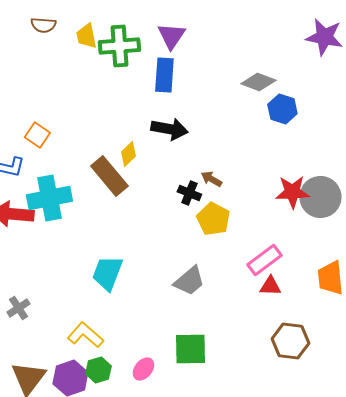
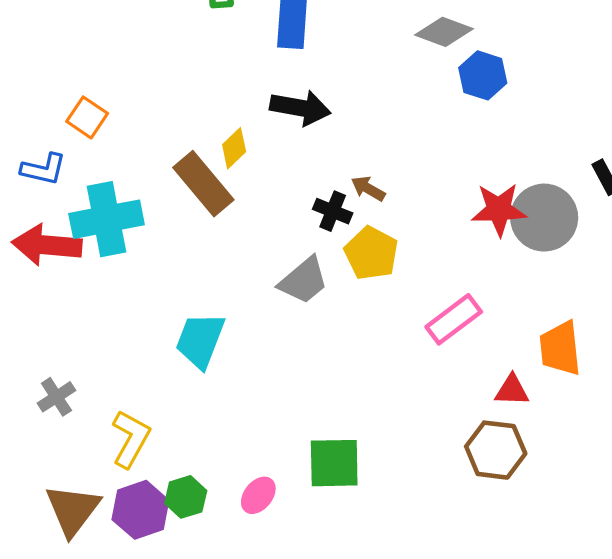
gray trapezoid: (189, 281) -> (304, 281), moved
red triangle: (270, 286) -> (512, 390), moved
yellow L-shape: (85, 335) -> (131, 439), moved, turned 78

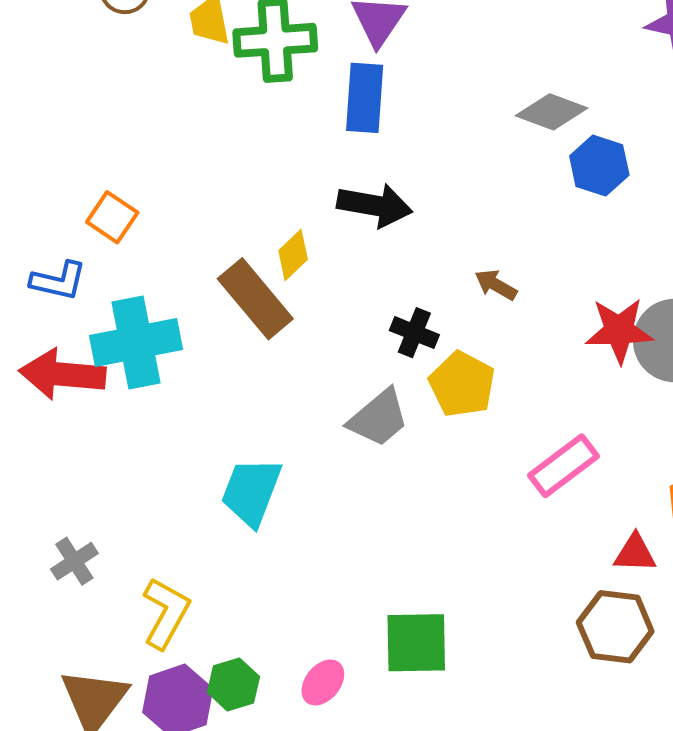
brown arrow: (368, 189) -> (496, 285), moved

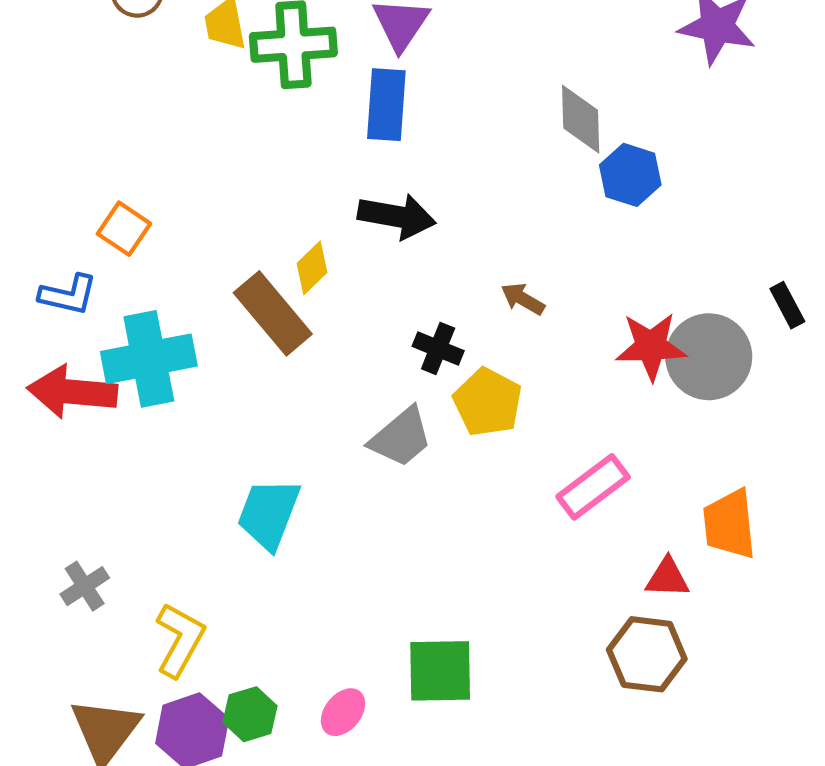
gray diamond: (552, 112) -> (581, 119), turned 68

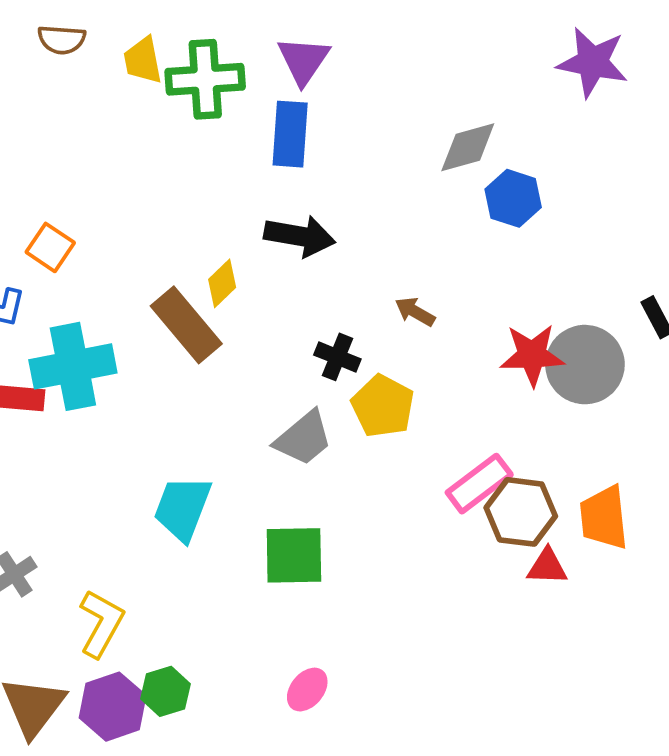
gray diamond: (581, 119) -> (468, 147), turned 76
brown hexagon: (647, 654) -> (521, 512), moved
green square: (440, 671) -> (294, 555), moved
pink ellipse: (343, 712) -> (307, 690), moved

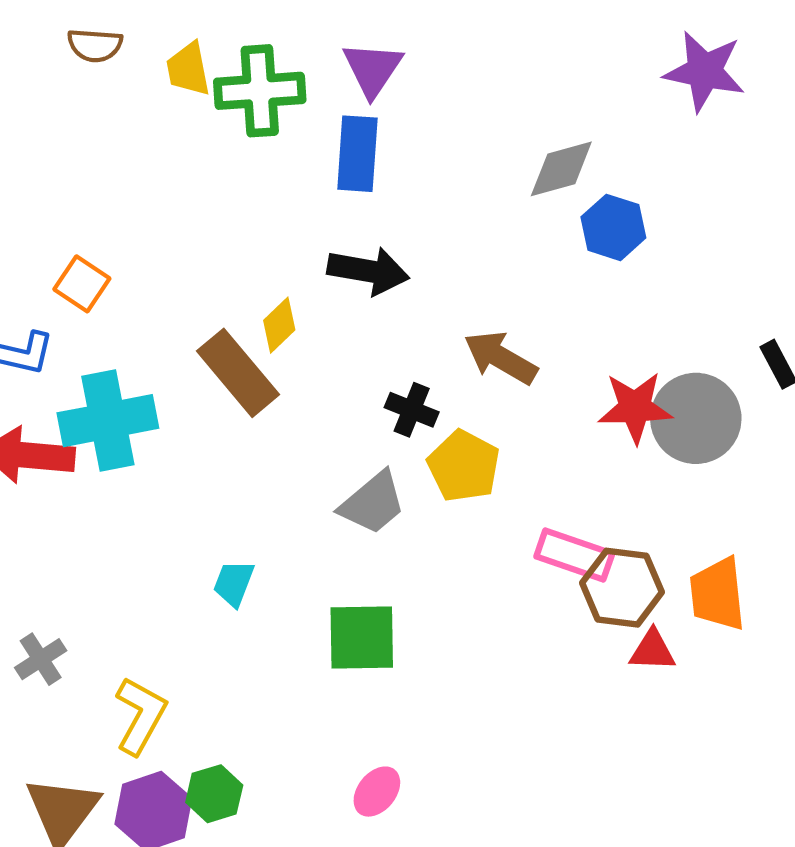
brown arrow: (415, 312) -> (501, 358), size x1.6
pink rectangle: (479, 484) -> (574, 555), turned 56
cyan trapezoid: (183, 508) -> (234, 583), size x0.6

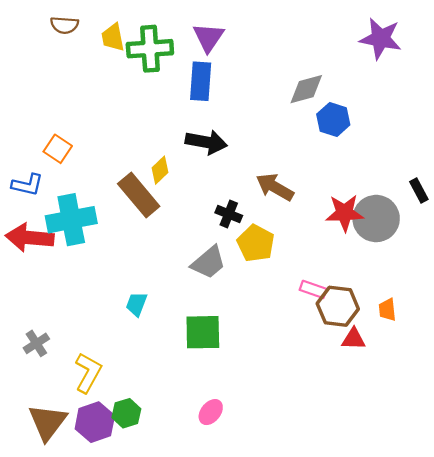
pink rectangle: (574, 555) -> (313, 289), size x0.7
orange trapezoid: (718, 594) -> (387, 310), size x0.6

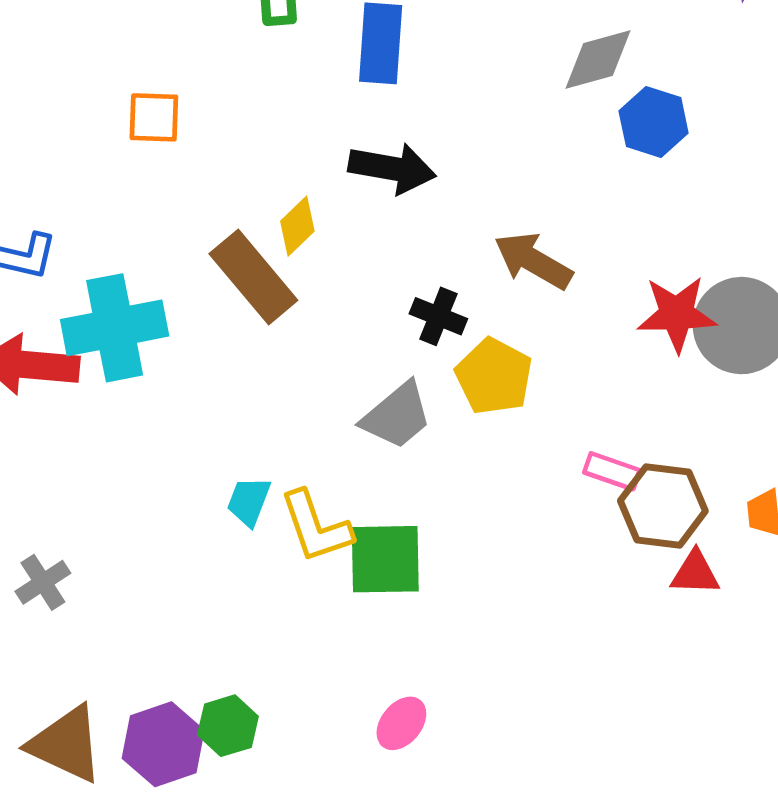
orange square: (58, 149) -> (154, 117), moved, turned -32
yellow L-shape: (88, 373) -> (316, 527), moved, turned 132
brown triangle: (48, 422) -> (66, 744), turned -42

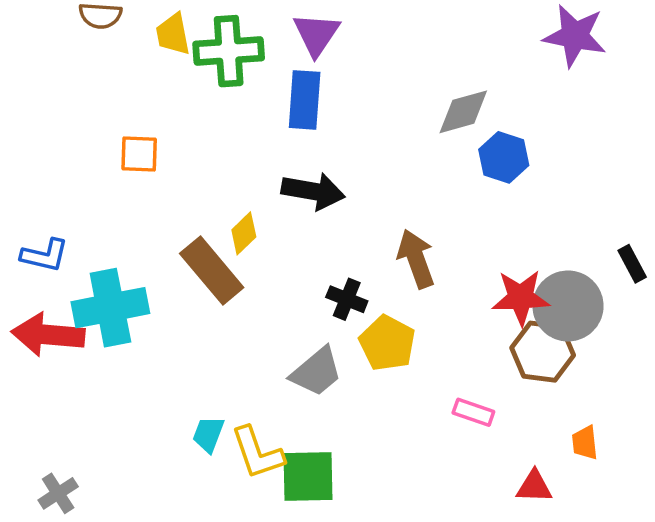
brown arrow: (533, 261) -> (416, 259), turned 40
brown hexagon: (663, 506) -> (543, 352), moved

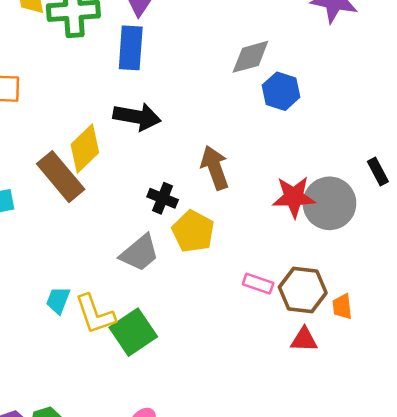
yellow diamond: (244, 233) -> (85, 149), size x1.5
brown hexagon: (543, 352) -> (303, 290), moved
green square: (308, 476) -> (133, 332), turned -33

